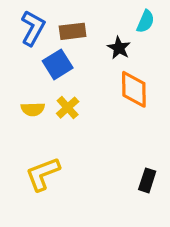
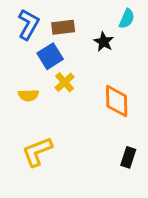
orange diamond: (134, 89) -> (117, 101), moved
yellow cross: (68, 108) -> (65, 82), moved

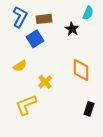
yellow cross: (65, 82) -> (45, 82), moved
yellow semicircle: (28, 95) -> (20, 66), turned -32

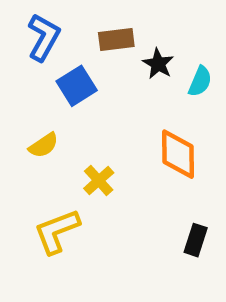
cyan semicircle: (88, 13) -> (200, 81), moved
brown rectangle: (44, 19) -> (116, 39), moved

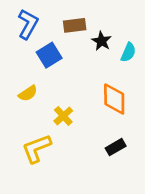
black rectangle: (196, 240) -> (116, 147), moved, turned 42

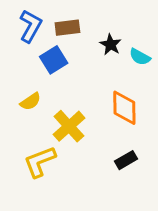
brown rectangle: (75, 25) -> (67, 28), moved
cyan semicircle: (128, 52) -> (140, 57), turned 96
yellow cross: (63, 116) -> (69, 126), size x1.5

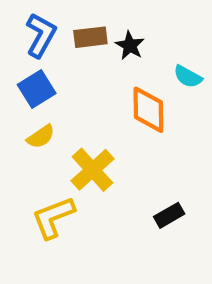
black star: (111, 45) -> (130, 46), moved
blue square: (54, 60) -> (37, 89), moved
orange diamond: (124, 108) -> (148, 110), moved

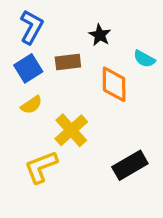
brown rectangle: (90, 37) -> (68, 62), moved
black rectangle: (169, 215) -> (130, 165), size x1.5

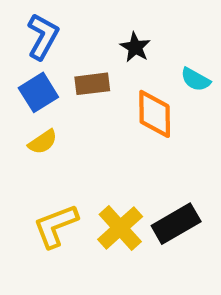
yellow cross: (71, 130) -> (120, 228), moved

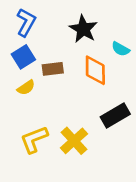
black star: (135, 47) -> (83, 29), size x1.5
brown rectangle: (92, 84) -> (53, 69), moved
black rectangle: (176, 224) -> (115, 116), moved

